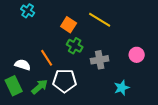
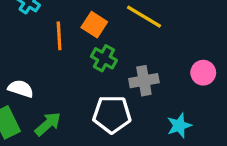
orange line: (47, 58) -> (59, 36), moved, turned 30
white pentagon: (65, 81) -> (112, 114), moved

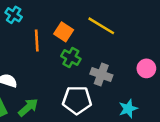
gray cross: (144, 81) -> (101, 74), turned 30

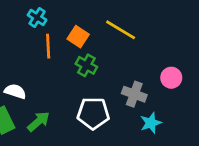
cyan cross: (14, 15) -> (37, 17), moved
gray cross: (101, 74) -> (134, 94), moved

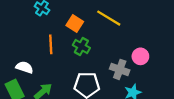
orange line: (48, 46) -> (51, 44), moved
pink circle: (171, 78) -> (140, 56), moved

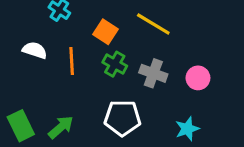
white semicircle: (24, 67) -> (35, 50), moved
gray cross: (120, 69) -> (153, 73), moved

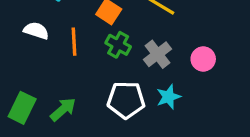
gray cross: (153, 73) -> (158, 54), turned 32
green rectangle: (21, 126) -> (22, 108), turned 52
cyan star: (187, 129) -> (169, 97), moved

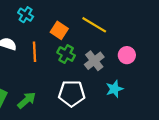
pink circle: (203, 59) -> (127, 55), moved
cyan star: (169, 97) -> (114, 89), moved

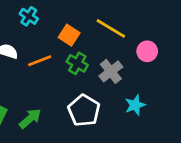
orange line: (35, 52) -> (40, 61), turned 72
pink circle: (127, 55) -> (147, 51), moved
white pentagon: (72, 93) -> (84, 110), turned 30

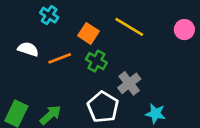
pink circle: (147, 51) -> (184, 30), moved
gray cross: (111, 71) -> (129, 83), moved
cyan star: (135, 105) -> (155, 114), moved, turned 30

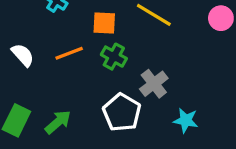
orange square: (89, 33) -> (104, 23), turned -30
white semicircle: (28, 49) -> (23, 55), moved, turned 30

